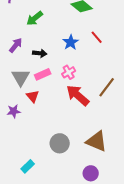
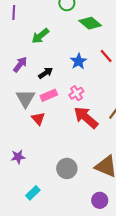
black arrow: (40, 53) -> (46, 73), turned -40
purple star: (14, 111) -> (18, 157), moved

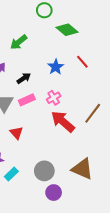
red triangle: (38, 119) -> (16, 133), moved
cyan rectangle: (33, 193) -> (11, 174), moved
purple circle: (100, 200) -> (54, 193), moved

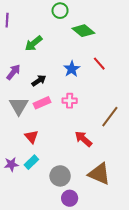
pink cross: (54, 98) -> (70, 101), turned 32
red arrow: (63, 121) -> (83, 139), moved, size x0.7
cyan rectangle: (11, 174) -> (31, 162), moved

